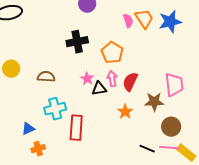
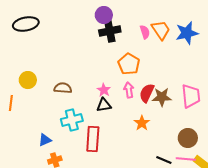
black cross: (77, 42) -> (110, 31), moved
black triangle: (99, 89) -> (104, 105), moved
brown star: (154, 102) -> (162, 97), moved

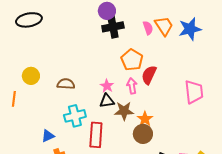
red semicircle: (147, 93) -> (149, 75), moved
brown star: (162, 97) -> (124, 111), moved
brown circle: (188, 138) -> (143, 134), moved

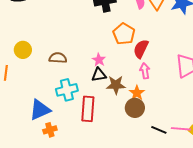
pink arrow: (132, 86) -> (145, 71), moved
blue triangle: (48, 136) -> (40, 110), size x1.6

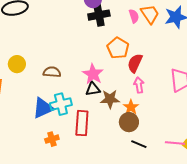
pink star: (99, 60) -> (93, 74), size x1.5
blue triangle: (40, 110) -> (43, 108), moved
orange cross: (50, 130) -> (52, 139), moved
black line: (159, 130) -> (139, 144), moved

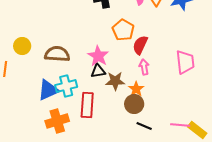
brown semicircle: (52, 72) -> (57, 54), size x1.4
orange cross: (52, 139) -> (57, 121), size x1.6

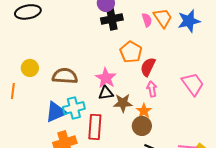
pink trapezoid: (185, 62) -> (193, 84), turned -30

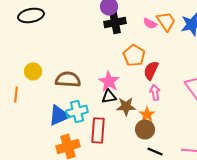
pink semicircle: (147, 20) -> (150, 23), turned 136

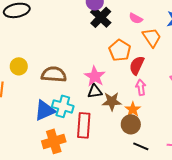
orange trapezoid: (166, 21) -> (152, 37), moved
black cross: (115, 22) -> (101, 17), turned -35
cyan cross: (77, 111) -> (63, 106), turned 30

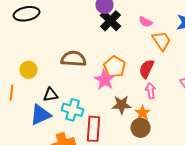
orange pentagon: (120, 50) -> (115, 67), moved
brown semicircle: (54, 74) -> (74, 59), moved
black triangle: (95, 91) -> (51, 95), moved
blue triangle: (45, 110) -> (41, 115), moved

